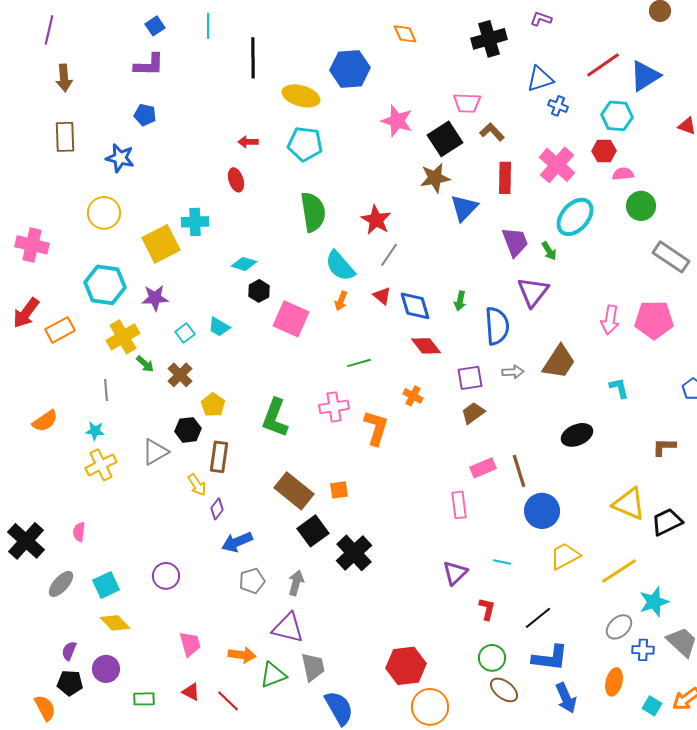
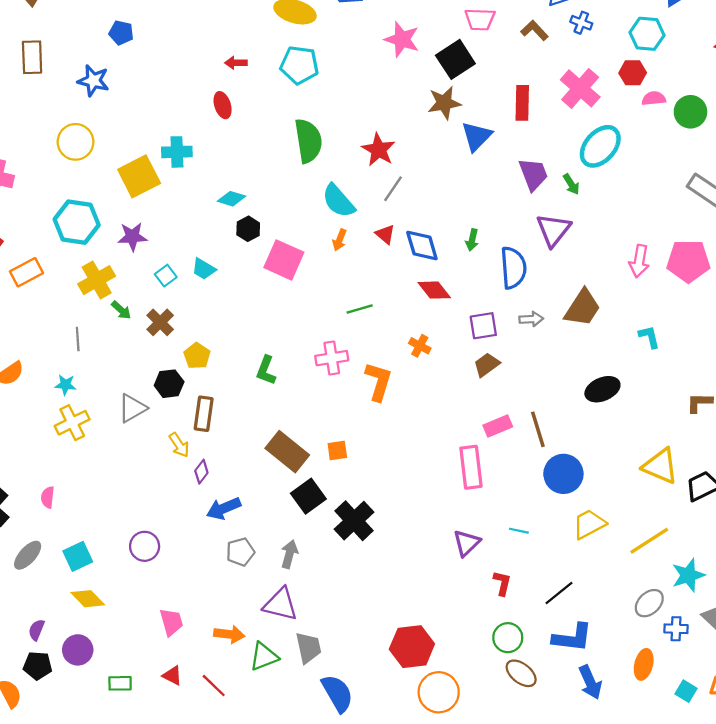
brown L-shape: (492, 132) -> (535, 30), moved
green circle: (641, 206) -> (690, 112), moved
green L-shape: (275, 418) -> (266, 370), size x0.7
pink rectangle: (459, 505) -> (471, 467), size x1.4

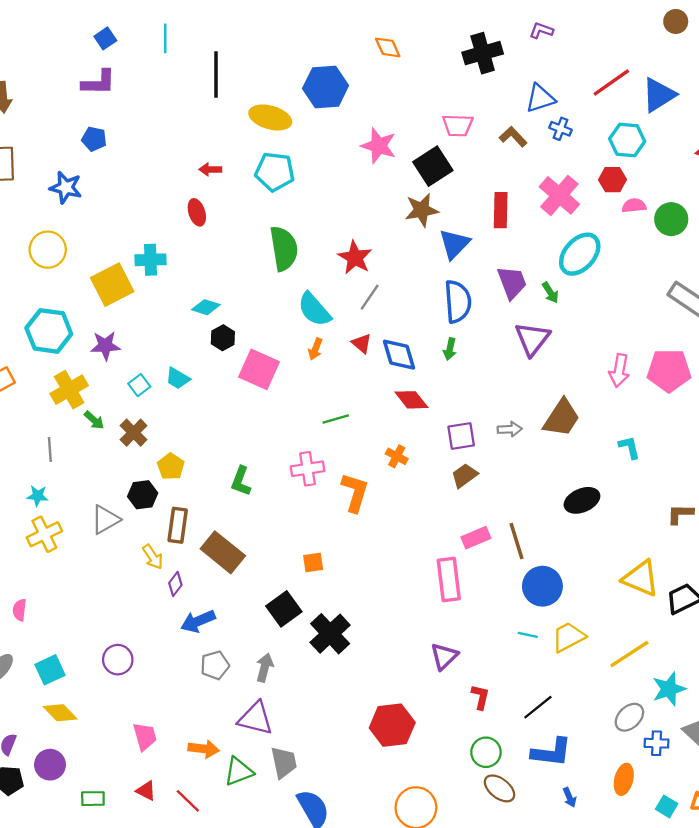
blue semicircle: (513, 268) -> (458, 302), moved
brown rectangle: (287, 452) -> (223, 552), moved
cyan line: (519, 531) -> (528, 635), moved
red hexagon: (412, 647) -> (392, 725), moved
blue arrow: (590, 682) -> (570, 797), size x0.6

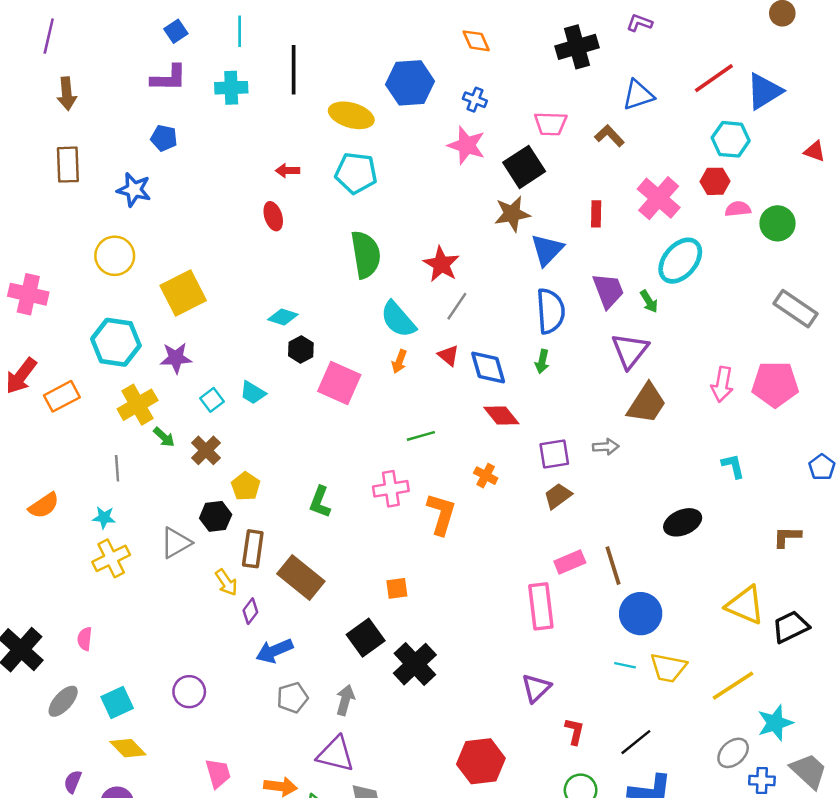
blue cross: (561, 129) -> (475, 100), moved
red rectangle: (501, 210) -> (596, 214), size x0.7
cyan cross: (151, 260) -> (231, 88), moved
brown trapezoid: (562, 418) -> (647, 403), moved
yellow trapezoid: (568, 637) -> (668, 668), turned -141

